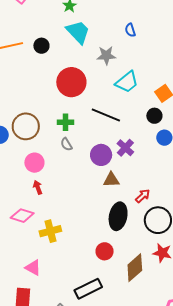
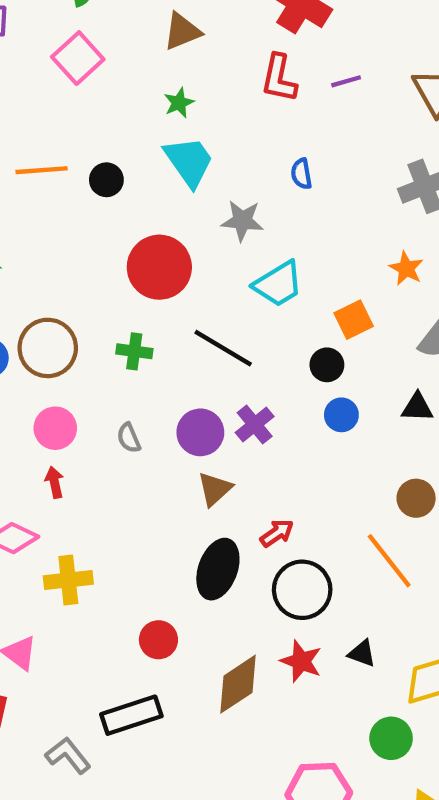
gray semicircle: (66, 144) -> (129, 438), moved
brown triangle: (111, 180) -> (215, 489), turned -48
red circle: (105, 251) -> (158, 640), moved

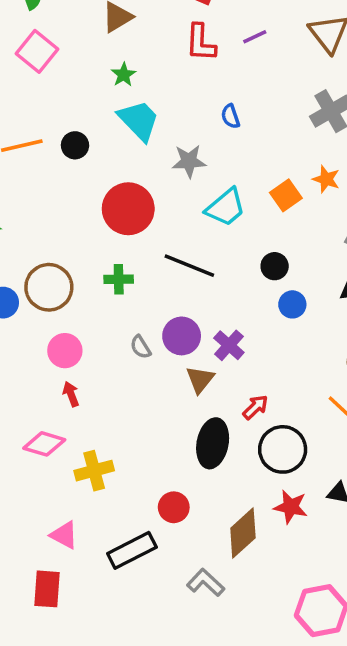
orange square: (354, 320) -> (286, 195), moved
purple cross: (255, 424) -> (229, 345), moved
gray semicircle: (129, 438) -> (141, 347), moved
black rectangle: (131, 715) -> (132, 550), moved
gray L-shape: (68, 755) -> (206, 583), moved

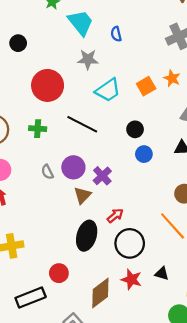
cyan trapezoid: (139, 120) -> (81, 23), moved

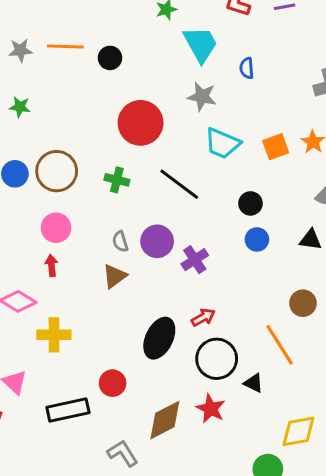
cyan trapezoid: (108, 90) -> (222, 143), turned 48
brown triangle: (82, 195) -> (115, 276), moved
black triangle: (162, 274) -> (254, 383), moved

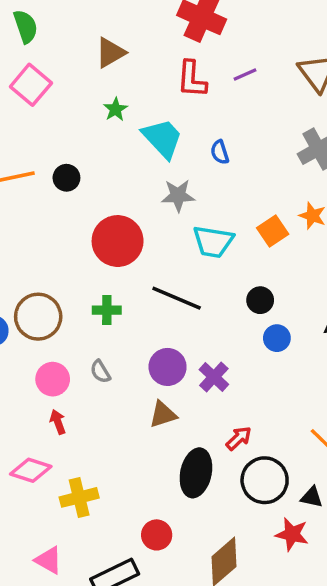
gray semicircle: (120, 242) -> (100, 372), moved
brown triangle: (115, 276) -> (163, 414), moved, turned 32
red star: (211, 409) -> (292, 534), moved

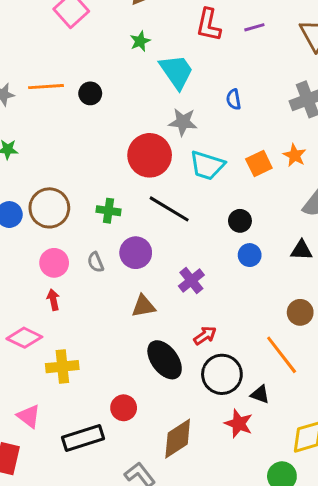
blue semicircle: (220, 152) -> (234, 99), moved
red circle: (118, 241) -> (150, 155), moved
purple circle: (168, 367) -> (136, 253), moved
black ellipse: (196, 473) -> (165, 360), turned -57

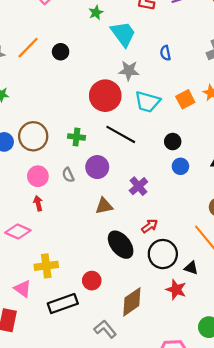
orange line: (46, 87) -> (28, 48), turned -40
yellow cross: (62, 367) -> (46, 266), moved

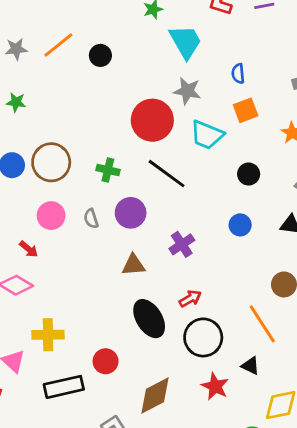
orange square: (185, 99) -> (246, 110), moved
black circle: (173, 142) -> (249, 174), moved
red arrow: (38, 203) -> (29, 249), moved, turned 136
black triangle: (191, 268) -> (250, 366), moved

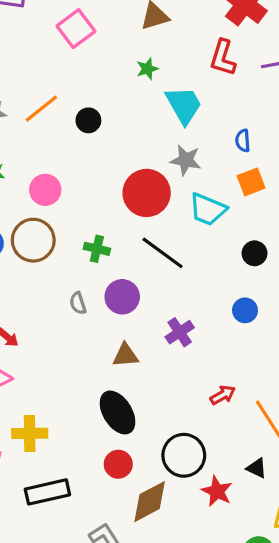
pink circle: (51, 216) -> (45, 190), moved
red arrow: (190, 299) -> (223, 395), moved
black ellipse: (149, 319) -> (118, 412), moved
black circle: (203, 337) -> (184, 455), moved
red circle: (106, 361) -> (118, 464), moved

